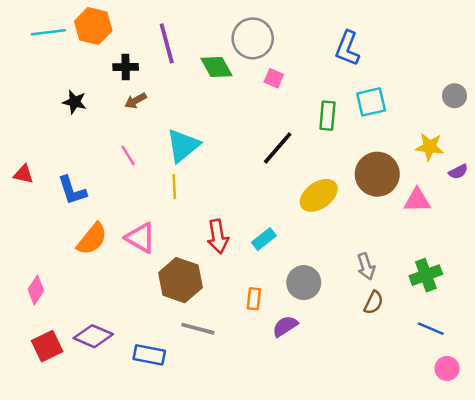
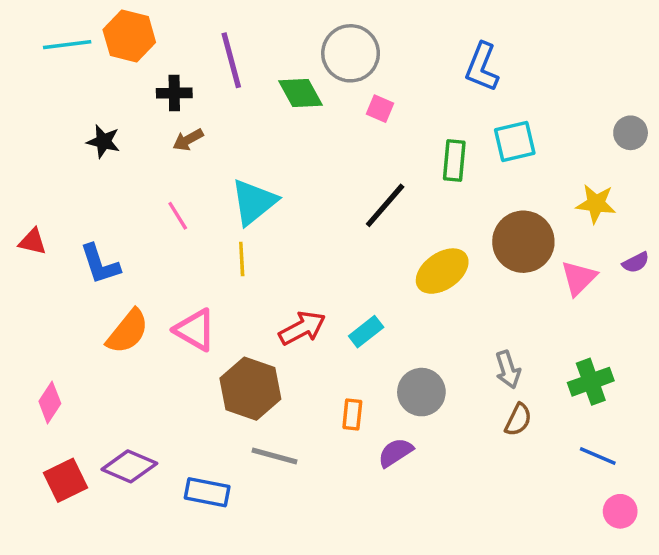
purple semicircle: (458, 172) -> (636, 262), moved
pink triangle: (417, 200) -> (579, 278), turned -44
red arrow: (218, 236) -> (302, 328), turned -108

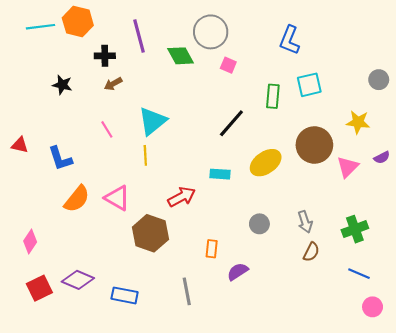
cyan rectangle: (366, 332) -> (220, 174), moved, turned 42
gray circle: (421, 392) -> (259, 224), moved, size x0.7
gray line: (275, 456) -> (187, 291), moved, turned 64

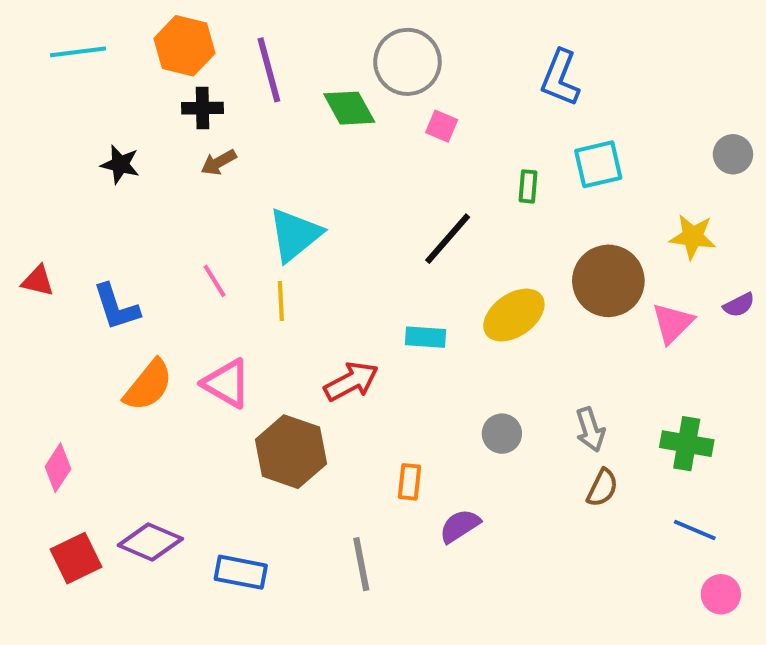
orange hexagon: (78, 22) -> (184, 46), moved
green rectangle: (273, 96) -> (528, 186), size x0.7
pink line: (107, 129) -> (215, 281), moved
green cross: (355, 229) -> (687, 444), turned 30

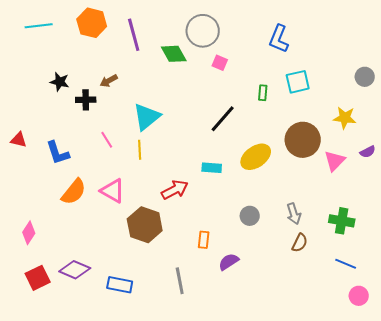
black cross: (203, 108) -> (86, 100), moved

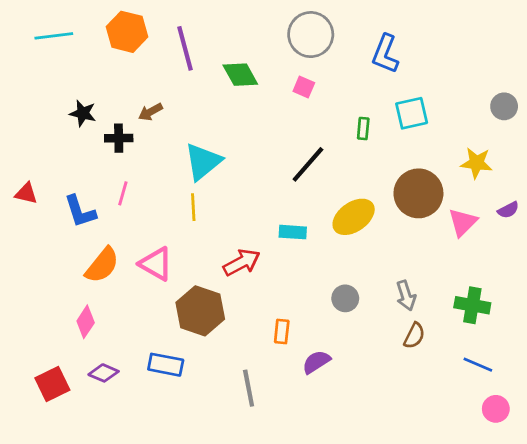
gray circle: (203, 31) -> (311, 35), moved
pink line: (107, 140) -> (123, 193), moved, turned 48
pink diamond: (29, 233) -> (86, 322), moved
purple diamond: (75, 270) -> (104, 373), size x0.7
blue rectangle: (120, 285) -> (166, 365), moved

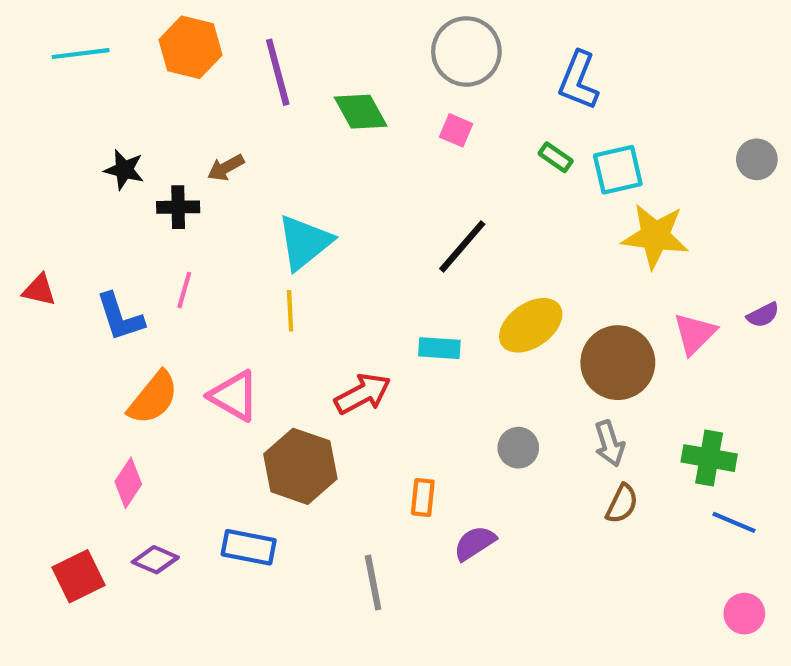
green rectangle: (363, 128) -> (556, 157), moved, turned -60
yellow star: (476, 163) -> (655, 236), moved, size x1.4
brown circle: (418, 193) -> (618, 363), moved
blue line: (478, 365) -> (734, 522), moved

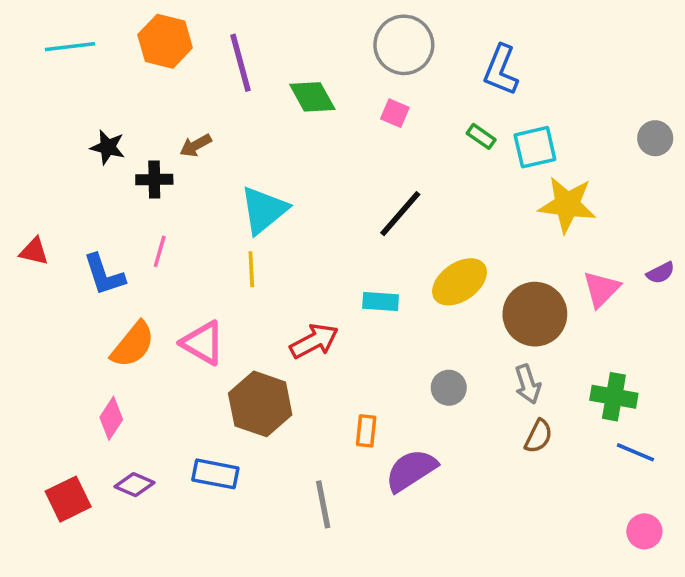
purple semicircle: (475, 543) -> (411, 470), size x1.4

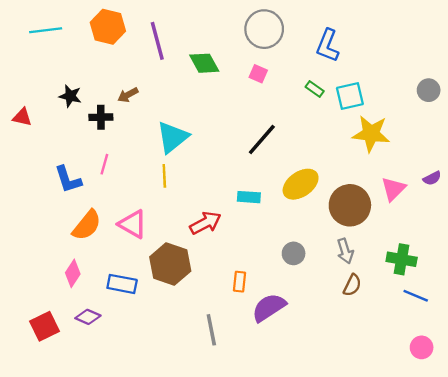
red triangle: (34, 251) -> (22, 117), moved
blue rectangle: (215, 474) -> (122, 284), moved

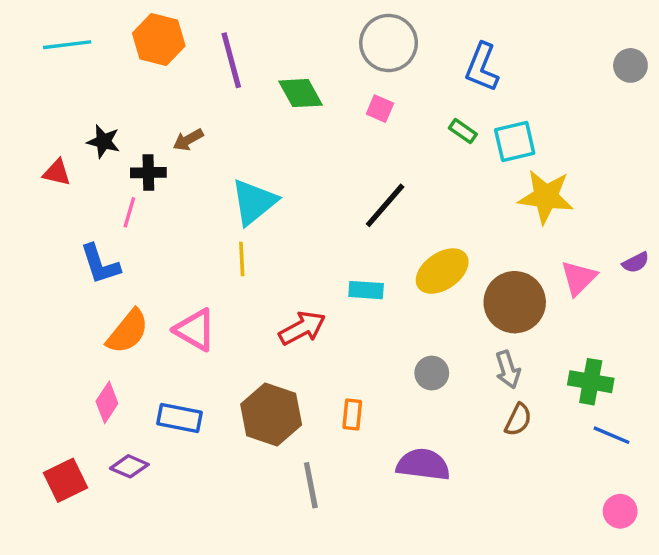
gray circle: (429, 90) -> (630, 65), moved
red triangle: (22, 117) -> (57, 173), moved
pink line: (104, 164) -> (129, 212), moved
brown hexagon: (170, 264) -> (271, 414), moved
purple semicircle: (269, 307) -> (423, 465), moved, turned 40

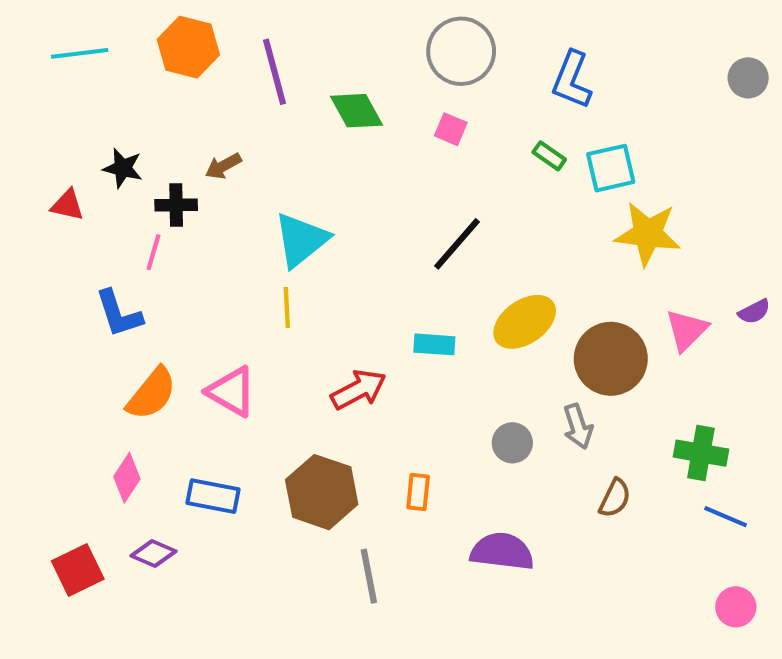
gray arrow: (508, 370) -> (578, 426), moved

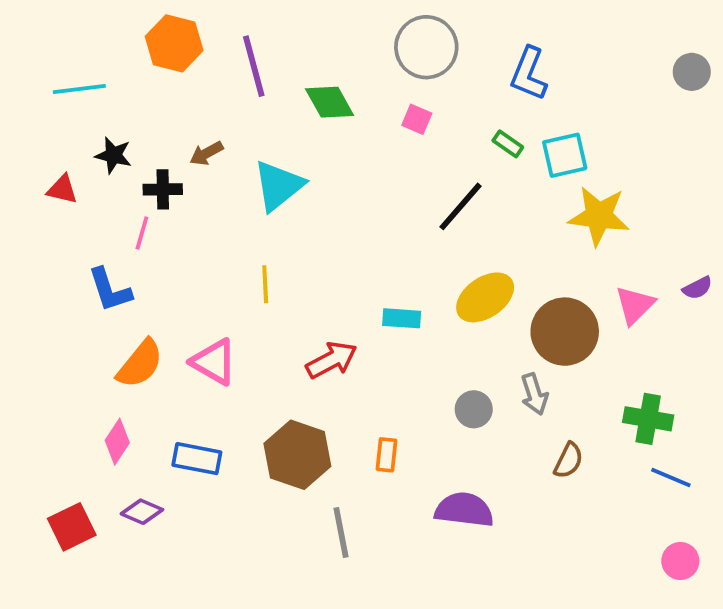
cyan line: (80, 53) -> (79, 89), moved
cyan triangle: (301, 240) -> (278, 186), moved
black line: (457, 244) -> (460, 206), moved

